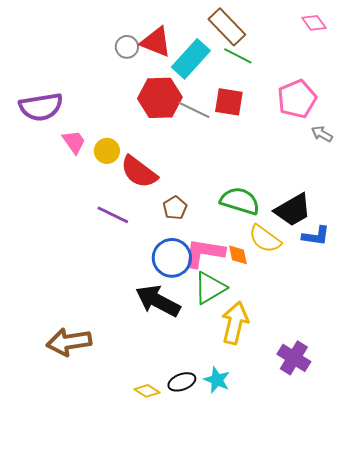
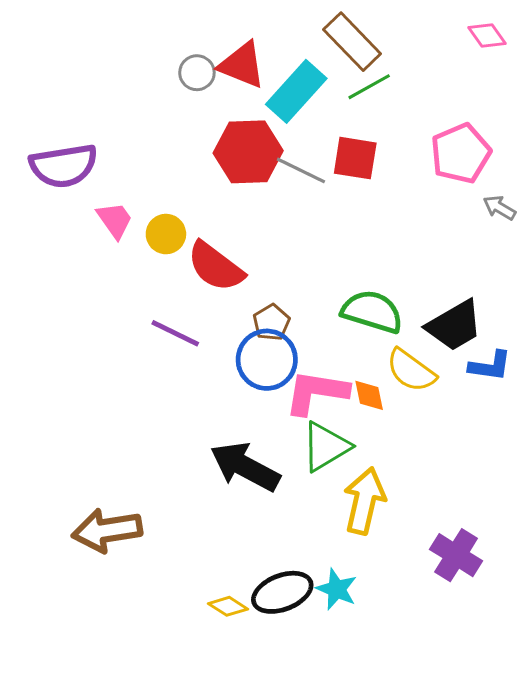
green line: (238, 56) -> (369, 87), turned -56
blue circle: (172, 258) -> (267, 360), moved
black ellipse: (182, 382) -> (282, 592), size x1.4

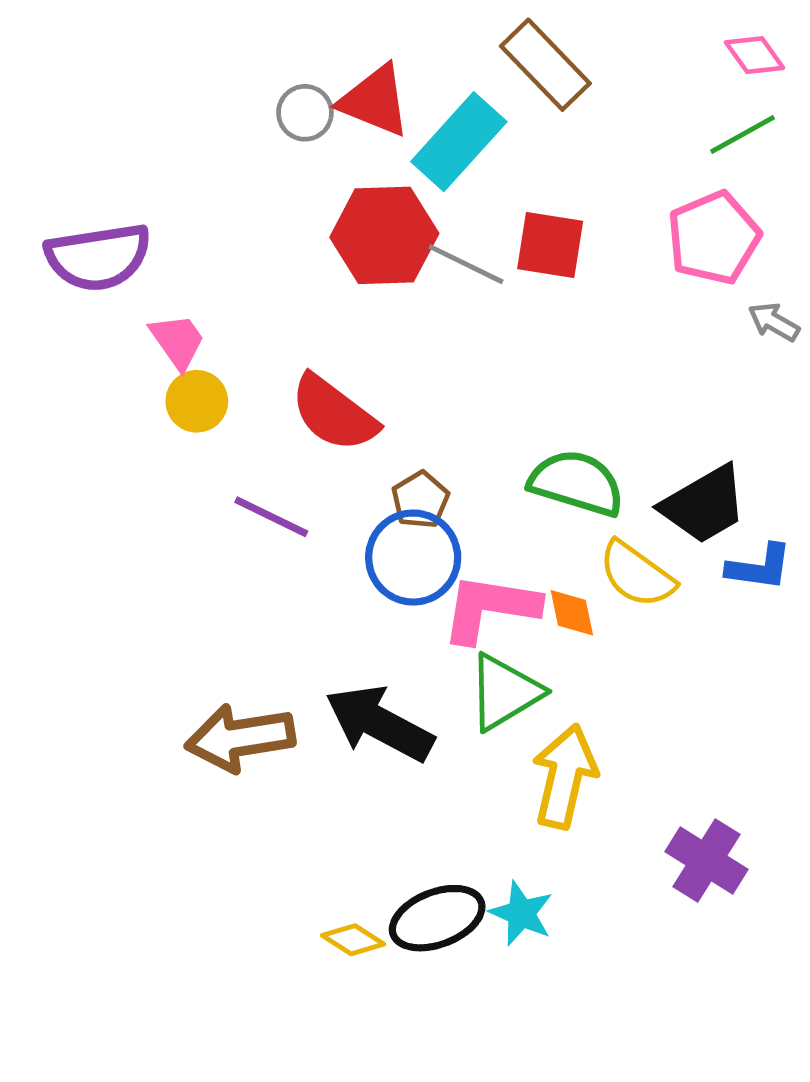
green line: (369, 87) -> (743, 134), moved
yellow circle: (166, 234) -> (197, 401), moved
brown arrow: (107, 530) -> (240, 738), moved

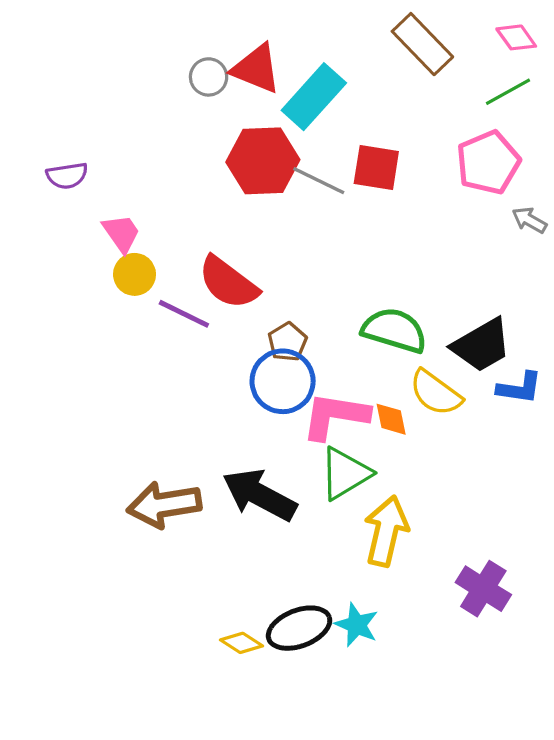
brown rectangle: (545, 65) -> (422, 44), moved
purple semicircle: (98, 257) -> (67, 176), size x0.6
purple line: (271, 517) -> (184, 314), moved

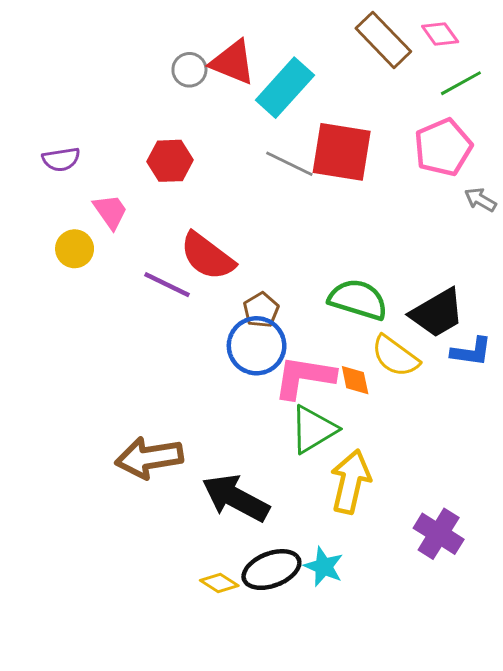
pink diamond: (516, 37) -> (440, 34), moved
red hexagon: (263, 161) -> (170, 161), moved, size x0.7
red square: (376, 167) -> (342, 152), size x1.4
yellow circle: (135, 274) -> (75, 249), moved
black arrow: (260, 495) -> (236, 498), moved

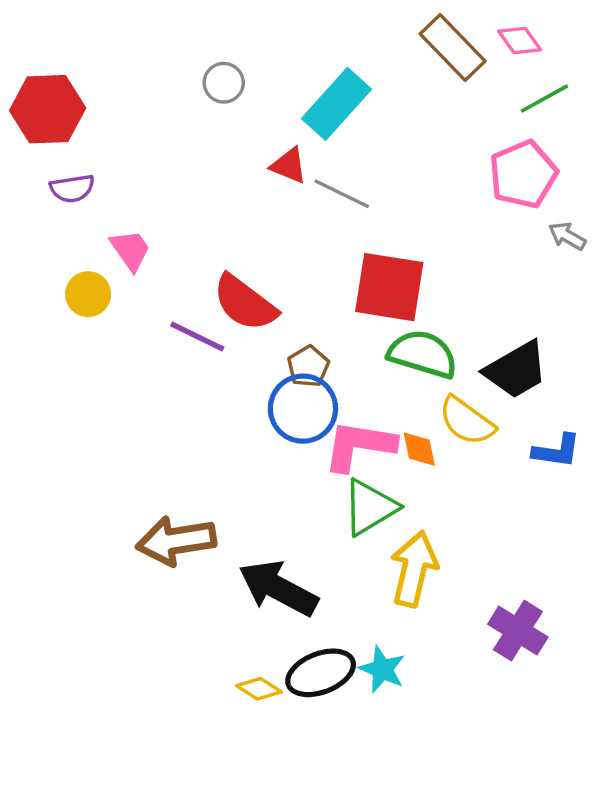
red triangle: (233, 62) -> (289, 166), moved, size x0.7
red square: (342, 152) -> (389, 287), moved
red hexagon: (170, 161) -> (48, 109), moved, size x1.4
blue L-shape: (471, 352) -> (557, 451), moved

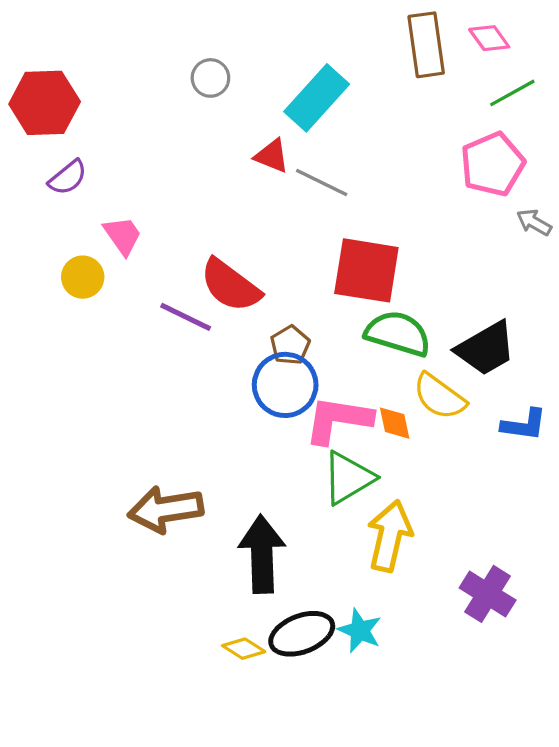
brown rectangle: (453, 48) -> (426, 45), turned 36
purple semicircle: (72, 188) -> (68, 178), turned -30
black arrow: (278, 588) -> (262, 554), turned 60

